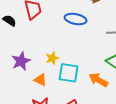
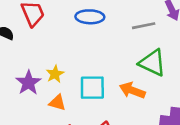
yellow star: (52, 58) -> (55, 74), moved

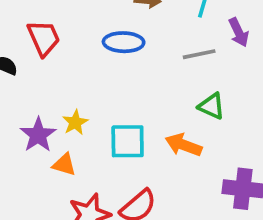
green triangle: (152, 63) -> (212, 106), size x0.7
orange triangle: (57, 103) -> (64, 165), moved

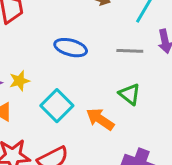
blue ellipse: (124, 42) -> (71, 48), moved
cyan square: (128, 141) -> (57, 106), turned 32

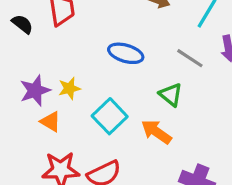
gray line: (130, 51) -> (190, 58), turned 30
green triangle: (130, 94) -> (171, 95), moved

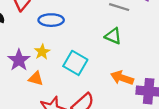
blue ellipse: (126, 53) -> (51, 20), moved
orange arrow: (156, 132) -> (122, 78), moved

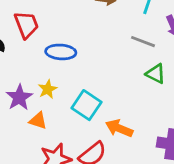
green triangle: (113, 36) -> (156, 74), moved
orange arrow: (122, 78) -> (119, 128), moved

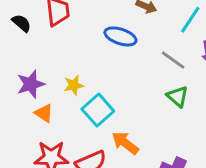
blue ellipse: (61, 52) -> (120, 36), moved
yellow star: (48, 89) -> (74, 85), moved

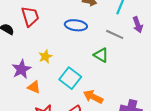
yellow star: (74, 85) -> (45, 56), moved
green triangle: (178, 96) -> (101, 55), moved

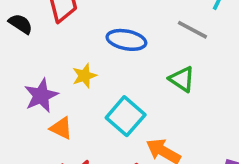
blue ellipse: (76, 25) -> (126, 40), moved
gray line: (115, 34) -> (192, 30), moved

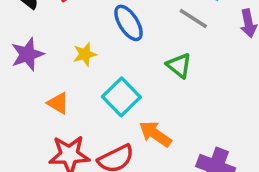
blue ellipse: (126, 40) -> (129, 23), turned 42
purple star: (41, 95) -> (27, 54), moved

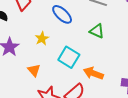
orange triangle: (58, 103) -> (34, 70), turned 32

